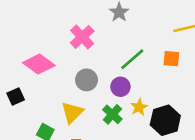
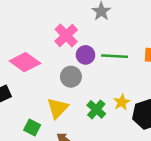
green line: (132, 59) -> (115, 56), turned 45
purple circle: (120, 87) -> (85, 55), moved

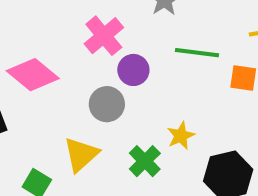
green line: (115, 56) -> (197, 53), moved
yellow star: (122, 102) -> (181, 136), moved

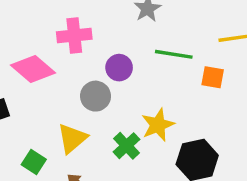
pink cross: (104, 36) -> (74, 35), moved, turned 32
yellow star: (181, 136) -> (158, 125), size x1.4

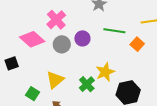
pink cross: (74, 35) -> (56, 20), turned -36
orange square: (213, 77) -> (137, 44), turned 32
gray circle: (96, 96) -> (62, 44), moved

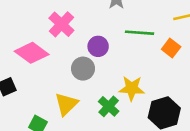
gray circle: (62, 44) -> (83, 69), moved
yellow star: (105, 72) -> (132, 88), turned 30

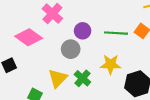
green line: (140, 33) -> (116, 33), moved
green cross: (109, 106) -> (82, 78), moved

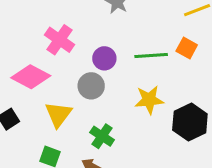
yellow triangle: (58, 78) -> (58, 114), moved
green cross: (82, 78) -> (102, 136), moved

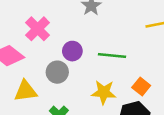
orange square: (187, 48) -> (141, 86), moved
yellow triangle: (58, 114) -> (26, 91), turned 35

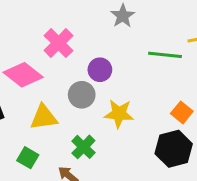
green line: (112, 56) -> (165, 55), moved
yellow star: (104, 92) -> (119, 114), moved

